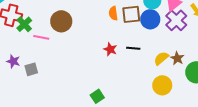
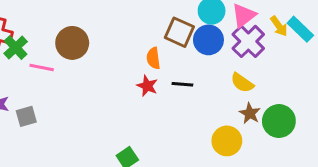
orange semicircle: (113, 13) -> (153, 58), moved
brown square: (131, 14) -> (179, 32), turned 30
yellow semicircle: (161, 58) -> (242, 83), moved, turned -105
brown star: (177, 58) -> (250, 113), moved

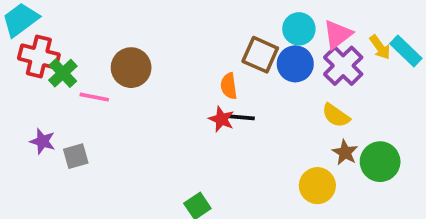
black line: (182, 84) -> (242, 117), moved

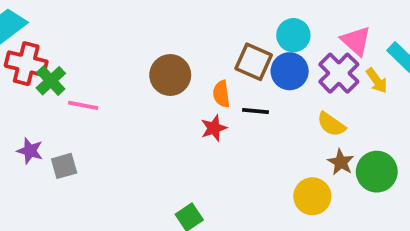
pink triangle: (338, 34) -> (356, 41), moved, turned -40
yellow arrow: (380, 47) -> (377, 81), moved
brown circle: (131, 68) -> (170, 75), moved
black line: (242, 117) -> (255, 111), moved
red star: (221, 119) -> (214, 128), turned 30

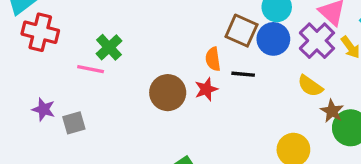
brown circle: (170, 75) -> (168, 93), moved
green cross: (51, 81) -> (109, 47), moved
brown star: (341, 162) -> (332, 111), moved

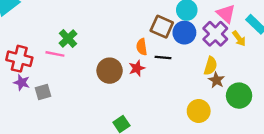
red cross: (40, 32) -> (19, 59), moved
yellow semicircle: (310, 86) -> (211, 66), turned -108
brown star: (332, 111) -> (216, 80), moved

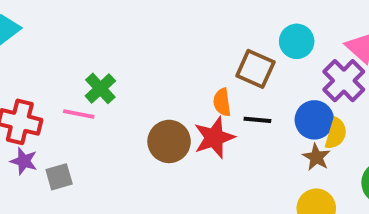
blue circle: (184, 33) -> (314, 120), moved
red star: (137, 68) -> (214, 138), size x1.5
brown star: (216, 80) -> (316, 157), moved

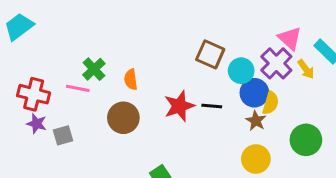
cyan circle: (297, 41) -> (241, 71), moved
orange semicircle: (222, 102) -> (131, 79), moved
black line: (257, 120) -> (212, 106), moved
brown circle: (169, 141) -> (123, 118), moved

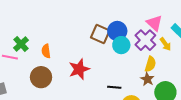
blue circle: (254, 93) -> (117, 31), moved
yellow semicircle: (271, 103) -> (150, 64), moved
black line: (212, 106) -> (114, 87), moved
brown star: (256, 121) -> (147, 79), moved

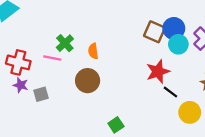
red star: (79, 69) -> (158, 72), moved
black line: (114, 87) -> (170, 92), turned 32

